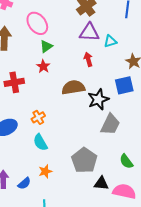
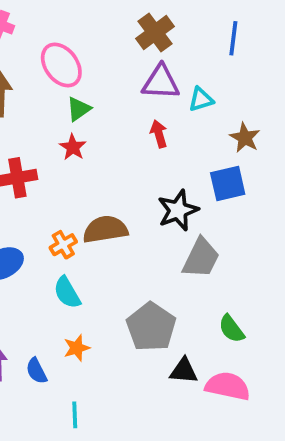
brown semicircle: (73, 87) -> (105, 229), moved
blue semicircle: (24, 183) -> (36, 371), turned 104

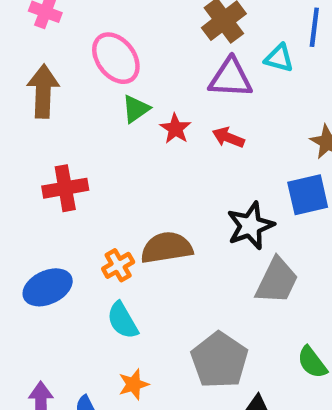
cyan triangle: (201, 99) -> (279, 58), moved, turned 32
red arrow: (159, 134) -> (228, 137), turned -52
red star: (73, 147) -> (175, 129), moved

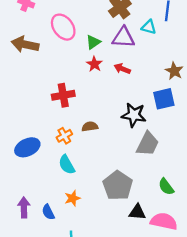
brown arrow: (43, 91) -> (25, 44), turned -80
green triangle: (136, 109) -> (93, 42), moved
red cross: (65, 188) -> (63, 95), moved
black star: (250, 226) -> (134, 115), turned 30
brown semicircle: (167, 248) -> (90, 127), size x0.6

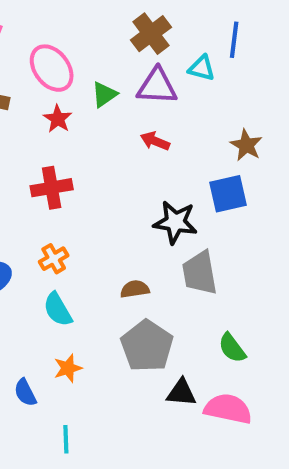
red star: (94, 64) -> (58, 119), moved
brown semicircle: (90, 127) -> (135, 289), moved
gray trapezoid: (148, 144) -> (200, 273), turned 144

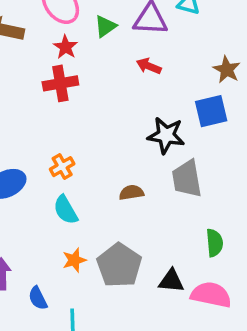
red cross: (52, 188) -> (60, 83), moved
gray pentagon: (147, 346) -> (119, 265), moved
green semicircle: (232, 348) -> (215, 243), turned -148
blue semicircle: (25, 393) -> (38, 298), moved

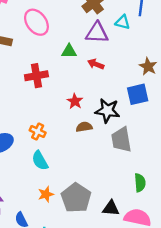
green triangle: (105, 26) -> (69, 51), moved, turned 35
red star: (66, 47) -> (75, 101), moved
orange cross: (62, 167) -> (38, 132), turned -35
brown semicircle: (131, 193) -> (84, 127), moved

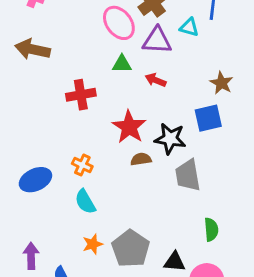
pink ellipse: (36, 22) -> (119, 23), moved
red star: (75, 101) -> (129, 127), size x1.6

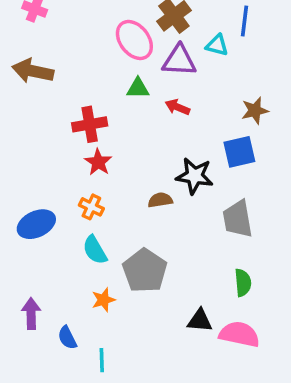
brown star: (221, 83) -> (255, 111), turned 30
red star: (129, 127) -> (98, 162), moved, size x0.7
gray trapezoid: (188, 175) -> (238, 219), moved
gray pentagon: (131, 249) -> (145, 271), moved

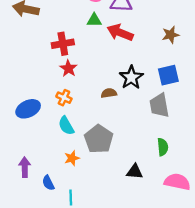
red arrow: (177, 107) -> (120, 33), size x1.6
blue square: (239, 152) -> (168, 75), moved
black star: (195, 176) -> (131, 77), turned 30
pink semicircle: (239, 334) -> (177, 182), moved

